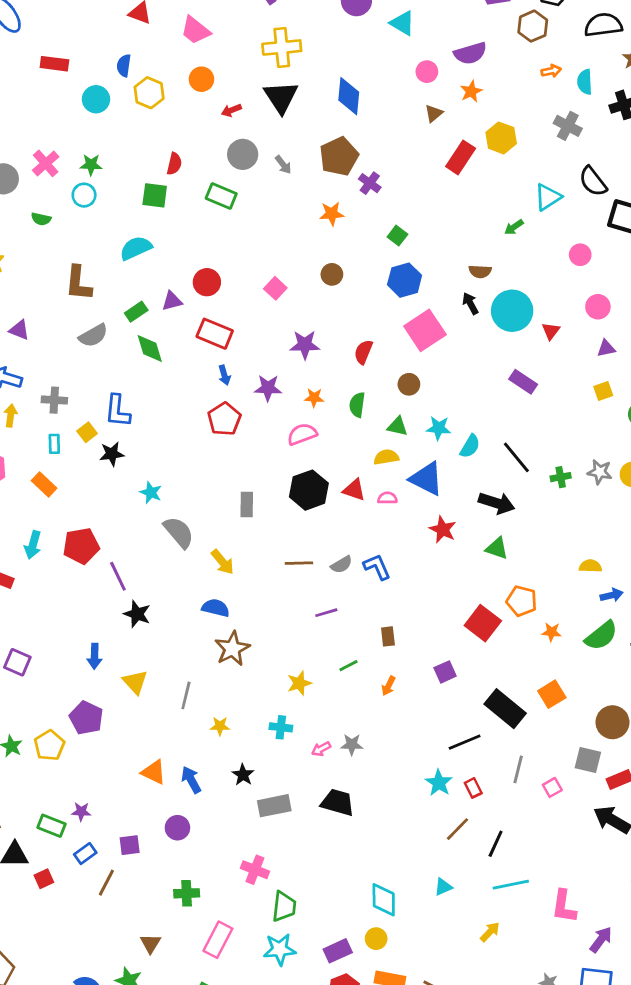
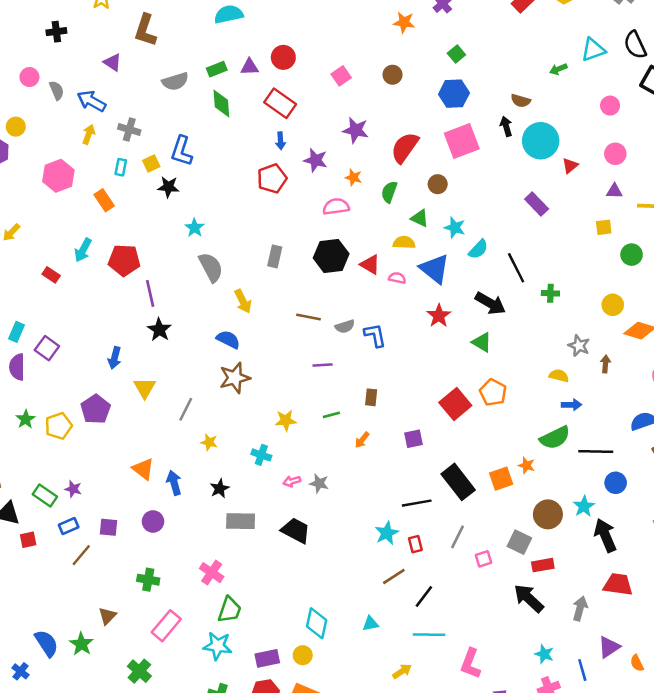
brown L-shape: (78, 283) -> (145, 30), moved
red semicircle: (363, 352) -> (405, 148), size x1.5
gray star: (600, 472) -> (579, 346), moved
orange star: (552, 632) -> (526, 465), moved

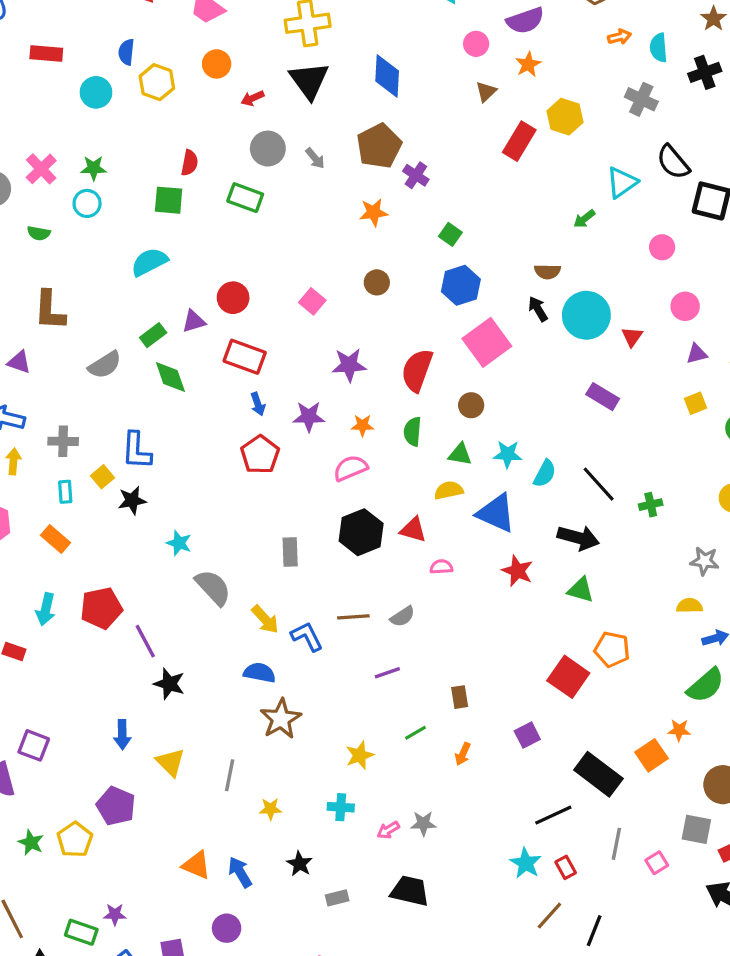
pink semicircle: (397, 278) -> (441, 567), moved
blue L-shape: (375, 335) -> (307, 637), moved
gray rectangle: (241, 521) -> (337, 898), size x0.6

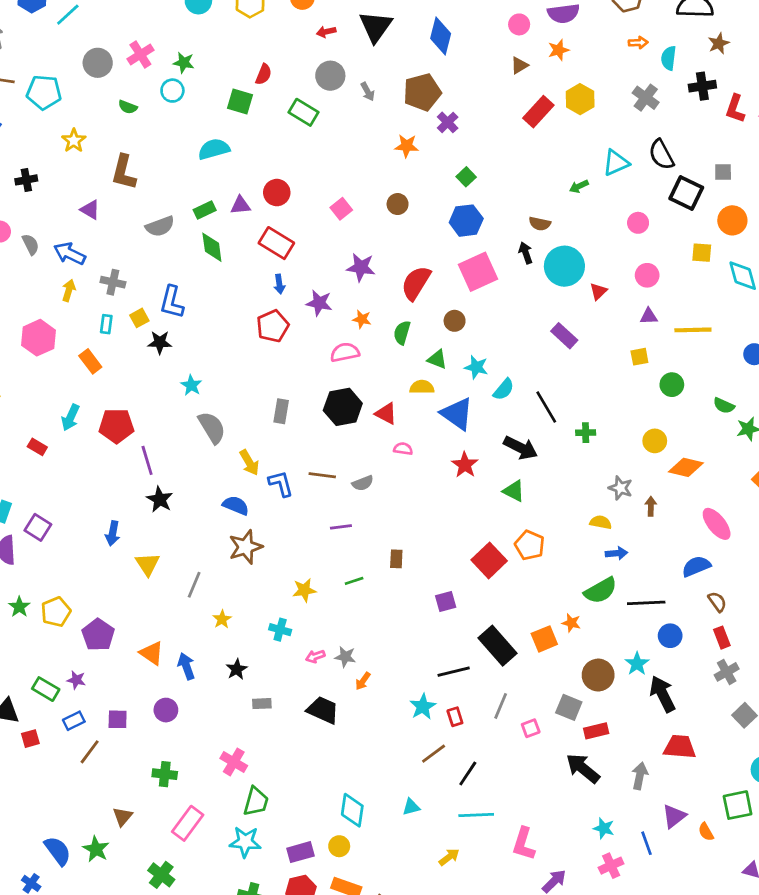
orange arrow: (463, 754) -> (363, 681), moved
purple pentagon: (116, 806) -> (98, 635), moved
yellow star: (270, 809) -> (222, 619), turned 30

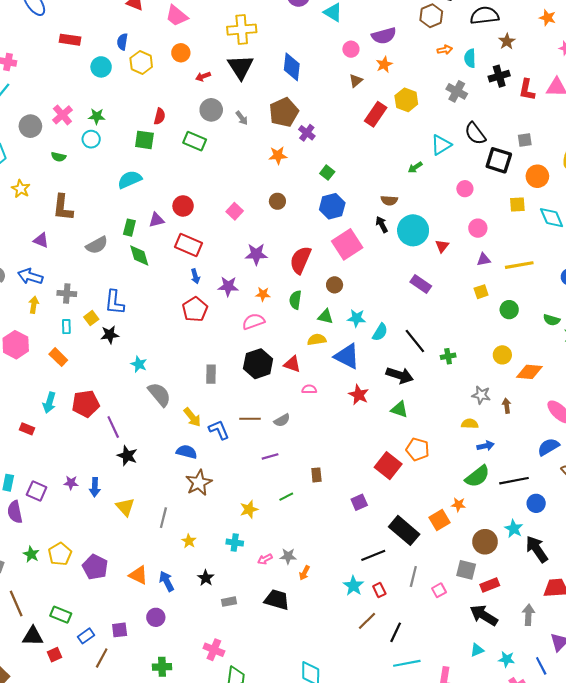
green rectangle: (205, 210) -> (129, 228), turned -42
purple star: (76, 680) -> (71, 483), moved
cyan triangle: (411, 807) -> (477, 650), moved

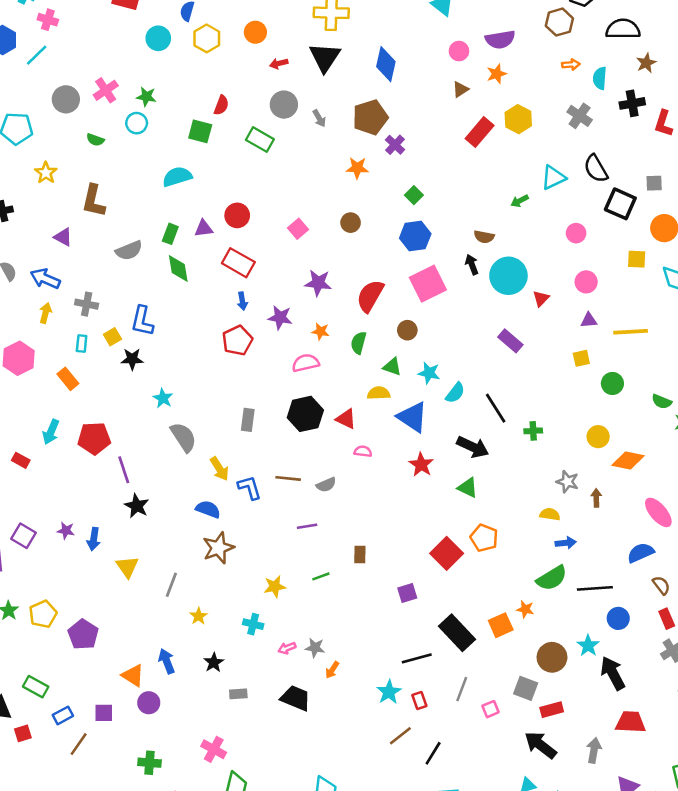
orange triangle: (138, 575) -> (133, 675), moved

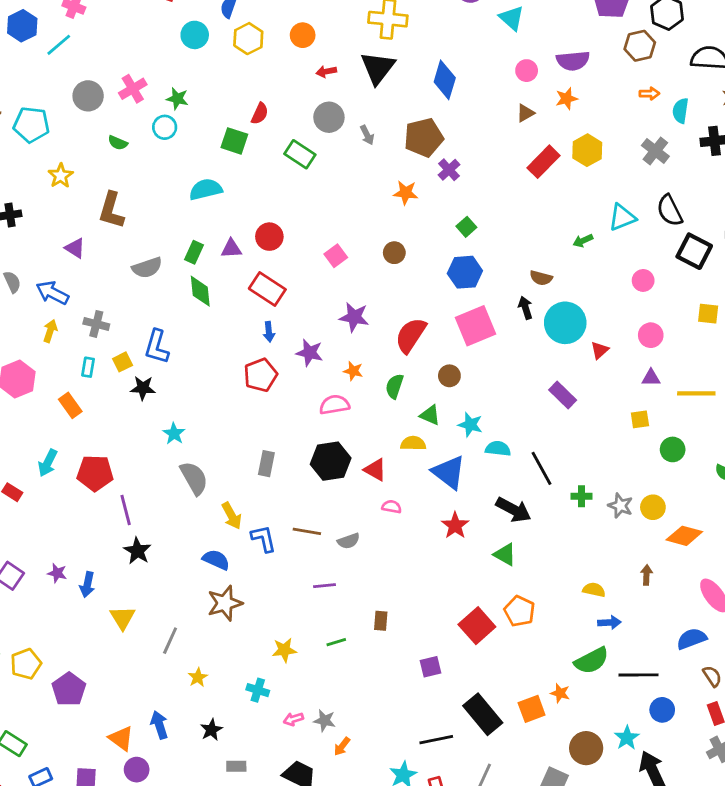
cyan semicircle: (455, 393) -> (498, 449), turned -125
gray star: (567, 482) -> (620, 506), moved

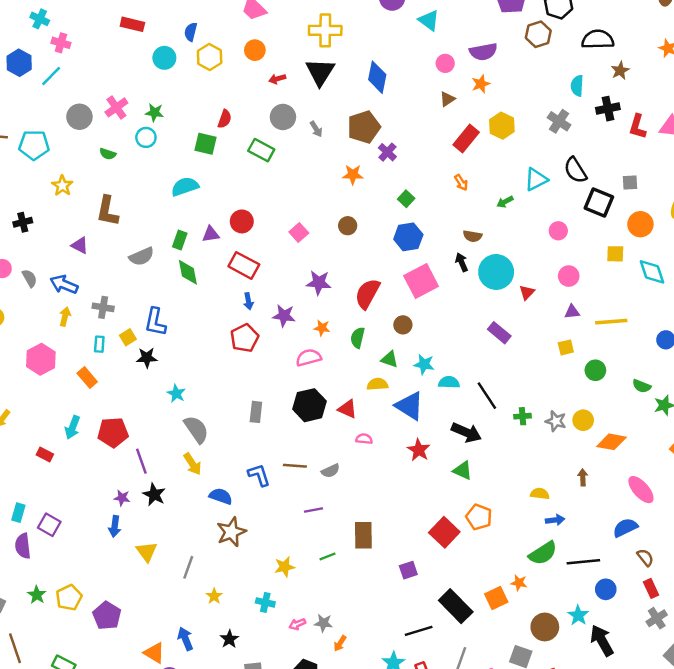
orange arrow: (649, 94) -> (461, 182), moved, turned 63
yellow arrow: (232, 516) -> (192, 464), moved
purple star: (57, 573) -> (122, 498), moved
brown rectangle: (381, 621) -> (363, 535), size x1.6

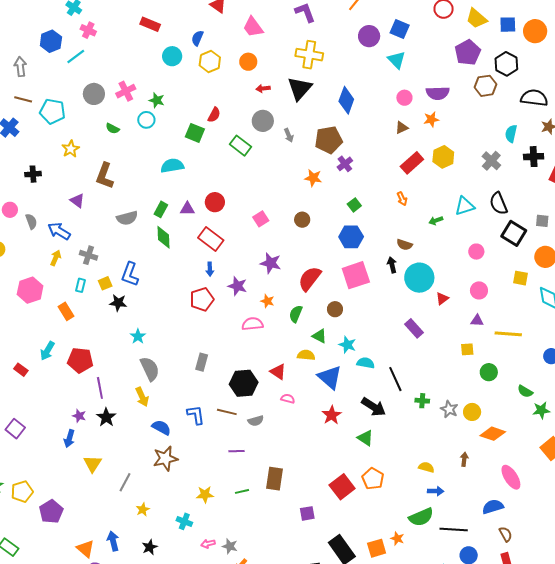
black hexagon: (310, 405) -> (244, 383), moved

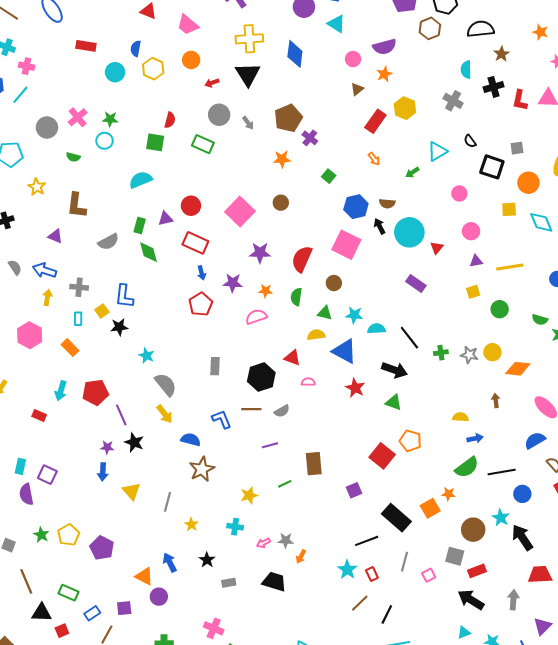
blue diamond: (346, 100) -> (295, 54), moved
black semicircle: (498, 203) -> (470, 141), size x0.6
pink square: (261, 219) -> (240, 211), size x1.8
blue hexagon: (351, 237) -> (356, 207), moved
pink square: (356, 275) -> (346, 245), turned -32

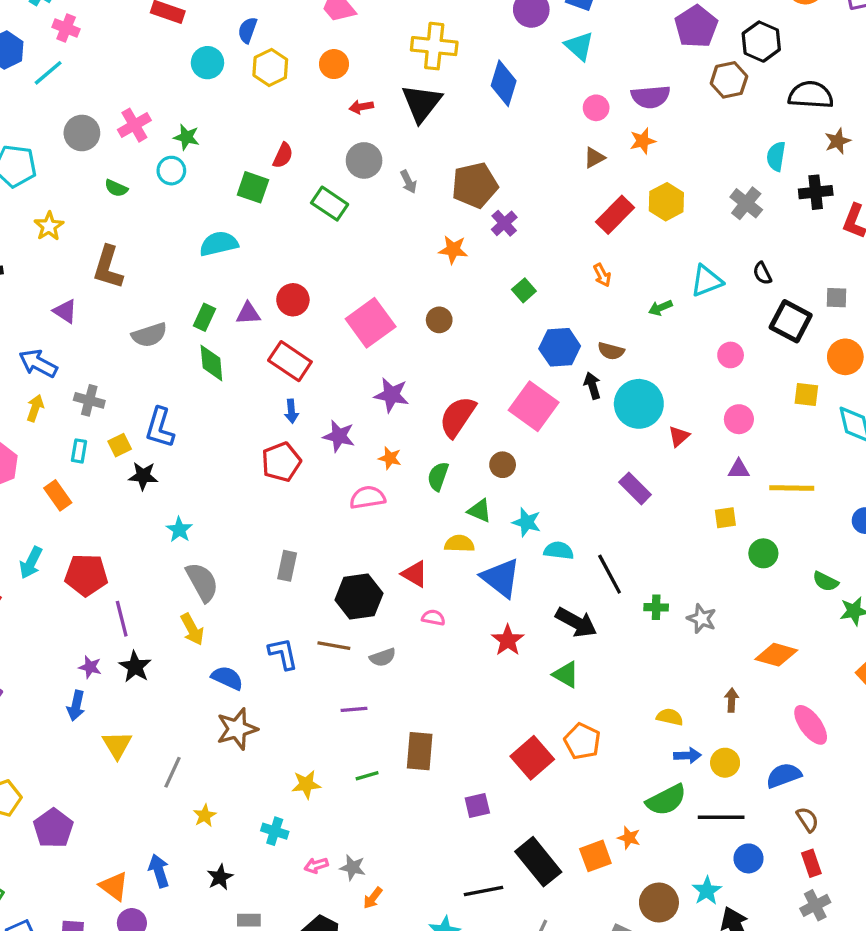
yellow circle: (492, 352) -> (725, 763), moved

